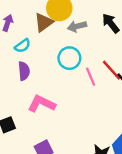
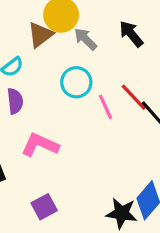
gray arrow: (77, 26) -> (85, 39), turned 60

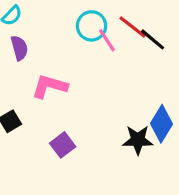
cyan circle: (76, 82) -> (92, 26), moved

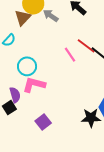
cyan circle: (92, 26) -> (27, 66), moved
purple semicircle: (19, 48) -> (15, 95), moved

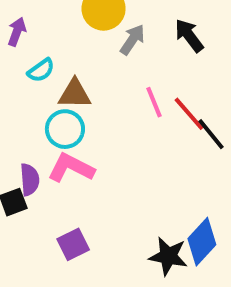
gray arrow: (51, 16) -> (132, 40), turned 77
brown triangle: (23, 18) -> (75, 94), moved, turned 36
pink line: (70, 55) -> (154, 102), moved

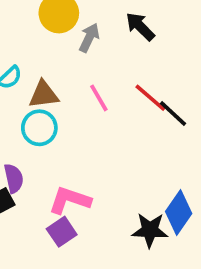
pink line: (154, 102) -> (99, 98), moved
pink L-shape: (71, 168) -> (70, 200), moved

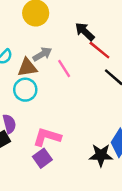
black arrow: (140, 26) -> (85, 32), moved
gray arrow: (89, 38) -> (42, 54), moved, turned 36
red line: (150, 98) -> (99, 50), moved

